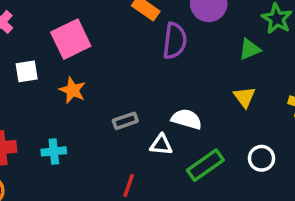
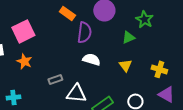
white semicircle: (187, 119) -> (91, 59), moved
white triangle: (161, 145) -> (76, 93), size x1.5

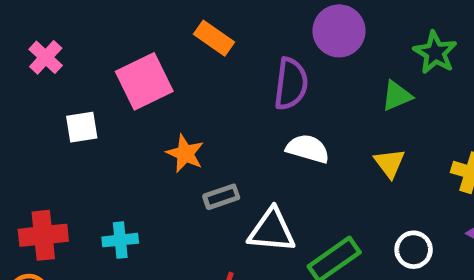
orange rectangle: (67, 13) -> (214, 38), moved
orange star: (24, 61) -> (185, 154), moved

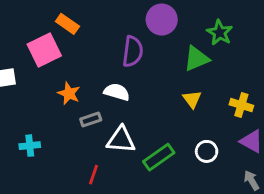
orange rectangle: (214, 38) -> (67, 24), moved
green triangle: (397, 96) -> (196, 59), size x1.4
white semicircle: (308, 149) -> (117, 92), moved

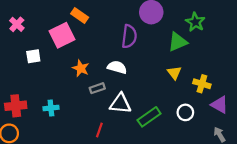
yellow cross: (241, 105) -> (202, 84), moved

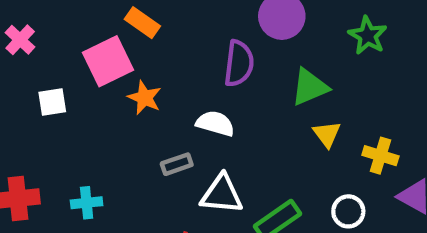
green triangle: (178, 42) -> (310, 87), moved
orange star: (81, 68) -> (145, 98), moved

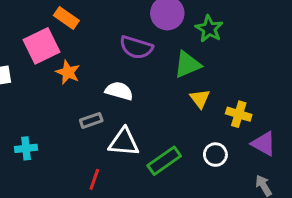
green star: (368, 35) -> (209, 29), moved
purple semicircle: (239, 63) -> (136, 47), turned 100

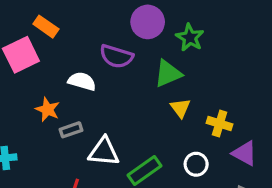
orange star: (68, 72) -> (48, 109), moved
white semicircle: (119, 91) -> (82, 81), moved

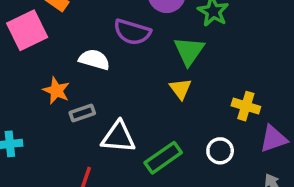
green triangle: (168, 74) -> (189, 51), turned -32
yellow triangle: (180, 108) -> (180, 89), moved
purple triangle: (245, 153) -> (273, 139), turned -48

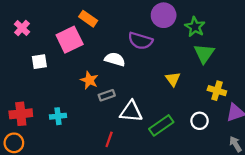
green triangle: (189, 51) -> (204, 54), moved

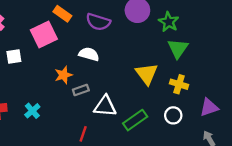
purple semicircle: (140, 41) -> (98, 22), moved
yellow triangle: (173, 79) -> (147, 74), size x1.5
orange star: (89, 80) -> (64, 75), turned 30
yellow cross: (217, 91) -> (179, 84), moved
cyan cross: (58, 116) -> (32, 111), turned -35

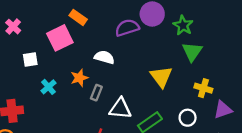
purple semicircle: (98, 22) -> (127, 28), moved, turned 145
yellow cross: (179, 84) -> (203, 88), moved
gray rectangle: (81, 90) -> (96, 93), turned -49
cyan cross: (32, 111) -> (48, 87), moved

